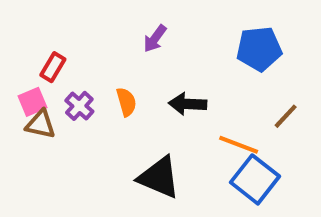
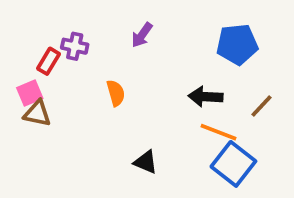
black arrow: (188, 104) -> (205, 97), moved
purple cross: (79, 106) -> (75, 46), moved, turned -30
black triangle: (159, 177) -> (146, 162), size x0.6

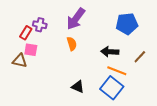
purple arrow: (142, 35) -> (76, 19), size x1.6
pink square: (30, 93) -> (31, 50), moved, turned 32
orange semicircle: (116, 93) -> (72, 44), moved
blue square: (233, 164) -> (112, 88), moved

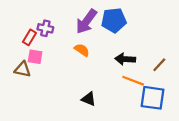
blue pentagon: (127, 24) -> (114, 20), moved
orange semicircle: (72, 44) -> (82, 50), turned -40
blue square: (112, 88) -> (152, 98), moved, turned -30

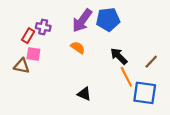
black arrow: (125, 59) -> (119, 56), turned 42
orange line: (133, 81) -> (126, 77), turned 42

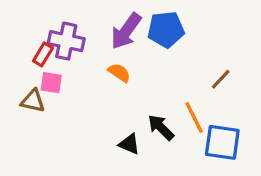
purple cross: (43, 27) -> (66, 41), size x1.5
black arrow: (119, 56) -> (161, 127), moved
brown line: (151, 62) -> (221, 79), moved

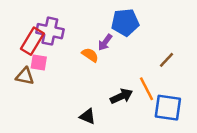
purple arrow: (126, 31) -> (105, 42), moved, size x0.6
red rectangle: (43, 54) -> (32, 41), size x1.5
black arrow: (161, 127) -> (121, 96), turned 110
black triangle: (129, 144) -> (88, 116), moved

